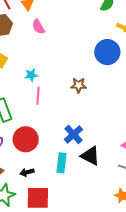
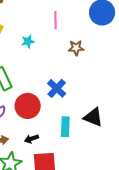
pink line: (38, 96) -> (56, 20), moved
blue cross: (73, 134) -> (57, 88), moved

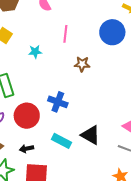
blue cross: (57, 88) -> (58, 102), turned -30
cyan rectangle: (65, 127) -> (62, 141), turned -72

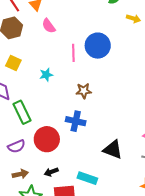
blue circle: (112, 32) -> (98, 46), moved
brown star: (82, 64) -> (84, 91), moved
cyan rectangle: (62, 141) -> (87, 178), moved

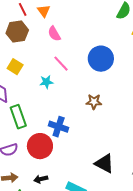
pink line: (73, 53) -> (61, 64), moved, turned -48
brown star: (84, 91) -> (94, 102), moved
blue cross: (76, 121) -> (59, 127), moved

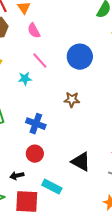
red circle: (40, 146) -> (35, 154), moved, size x0.7

